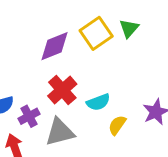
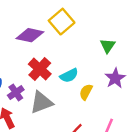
green triangle: (129, 28) -> (108, 46), moved
purple diamond: (55, 46) -> (30, 35), turned 40

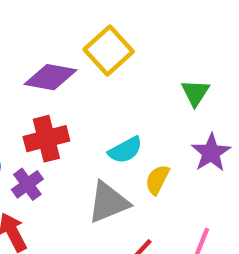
red cross: (40, 69) -> (46, 139), moved, turned 35
gray triangle: (41, 102) -> (108, 202), moved

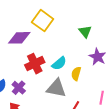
red cross: (46, 139) -> (35, 64), moved
gray triangle: (108, 202) -> (56, 88), turned 45

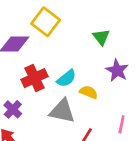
yellow semicircle: (76, 74) -> (89, 92), turned 96

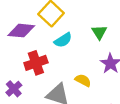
cyan semicircle: (66, 78) -> (63, 40), moved

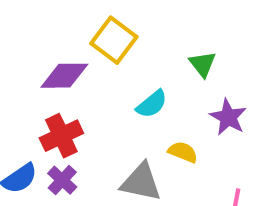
cyan semicircle: (63, 40) -> (152, 104), moved
red cross: (36, 63) -> (61, 136), moved

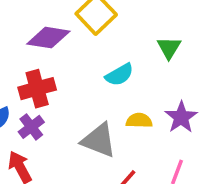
purple star: (228, 117) -> (181, 117), moved
yellow semicircle: (183, 152) -> (139, 121), turned -30

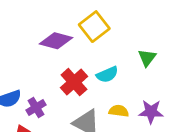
red cross: (37, 89) -> (74, 82), moved, turned -32
purple star: (181, 117) -> (151, 112), turned 30

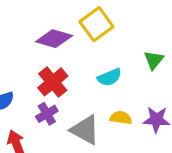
red cross: (74, 82) -> (53, 82), moved
purple cross: (36, 107) -> (47, 114), moved

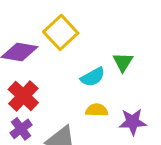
cyan semicircle: (109, 77) -> (93, 77), moved
yellow semicircle: (121, 118) -> (97, 110), moved

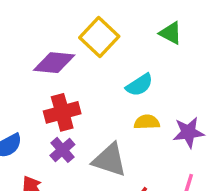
green triangle: (123, 62) -> (171, 33), moved, turned -30
red cross: (23, 96) -> (62, 112), turned 36

